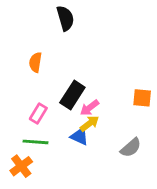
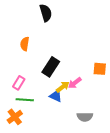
pink arrow: (90, 108) -> (75, 83), moved
pink rectangle: (38, 114) -> (19, 83), moved
gray semicircle: (131, 148) -> (85, 117), moved, turned 42

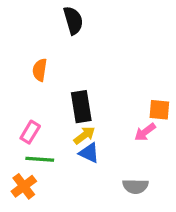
black rectangle: (51, 67) -> (81, 107), turned -42
pink arrow: (75, 83) -> (145, 132), moved
yellow arrow: (63, 87) -> (84, 135), moved

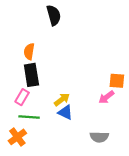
black rectangle: (81, 107) -> (31, 75), moved

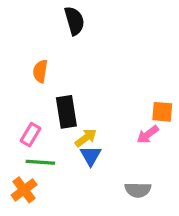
black rectangle: (31, 75) -> (66, 112), moved
blue triangle: (65, 112) -> (91, 156), turned 35

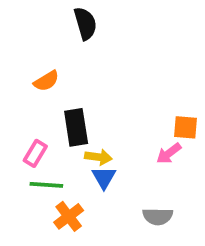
orange semicircle: (40, 71) -> (46, 81), turned -130
yellow arrow: (86, 138) -> (98, 157), turned 45
orange cross: (24, 190) -> (69, 216), moved

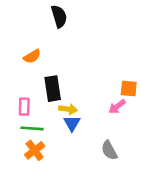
pink rectangle: (35, 153) -> (24, 107), turned -30
orange cross: (69, 216) -> (35, 150), moved
gray semicircle: (158, 216) -> (109, 150), turned 60

